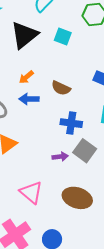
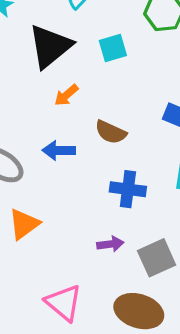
cyan square: (63, 36) -> (113, 48), turned -36
orange arrow: (26, 77) -> (66, 95), moved
gray square: (85, 151) -> (157, 258), moved, turned 30

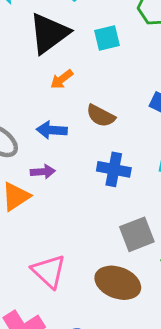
purple arrow: (110, 244) -> (43, 172), moved

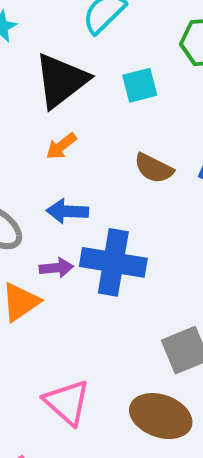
orange arrow: (62, 79) -> (61, 146), moved
brown semicircle: (101, 116) -> (154, 168), moved
blue cross: (114, 169) -> (113, 262), moved, size x1.4

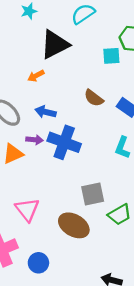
cyan square: (140, 85) -> (111, 56), moved
orange arrow: (61, 146) -> (36, 76), moved

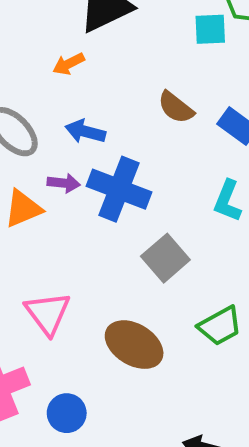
gray square: (93, 194) -> (165, 258), moved, turned -30

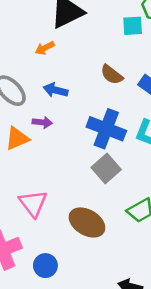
blue cross: (119, 189) -> (106, 129), moved

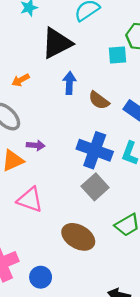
orange arrow: (45, 48) -> (21, 80), moved
blue arrow: (55, 90) -> (69, 83), moved, turned 80
pink triangle: (33, 203) -> (30, 200), moved, turned -32

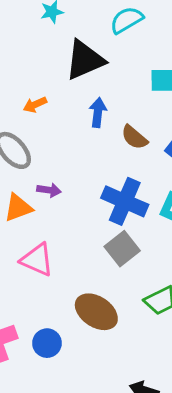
blue circle: (41, 277) -> (47, 343), moved

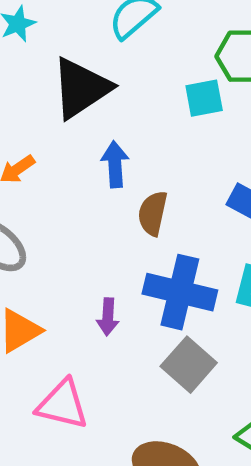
brown semicircle: (134, 137) -> (153, 213), moved, turned 72
purple arrow: (49, 190) -> (108, 317), moved, turned 95

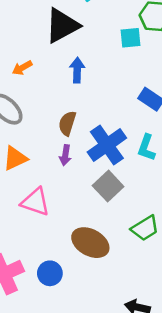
brown semicircle: (153, 213) -> (67, 123), moved
blue cross: (180, 292) -> (107, 145), turned 36

